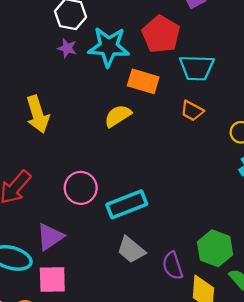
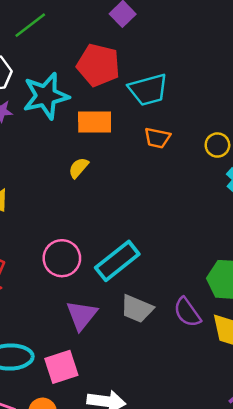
yellow semicircle: (118, 116) -> (78, 168), size x0.7
purple triangle: (50, 237) -> (82, 315), moved

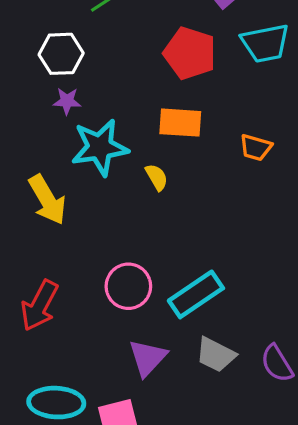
cyan trapezoid: (148, 90) -> (265, 43), moved
cyan star: (46, 96) -> (100, 147), moved
yellow semicircle: (78, 168) -> (157, 177), turned 105

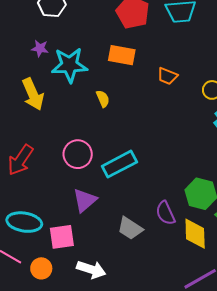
purple star: (67, 101) -> (40, 48), moved
yellow semicircle: (157, 177) -> (103, 99), moved
gray trapezoid: (216, 355) -> (130, 228), moved

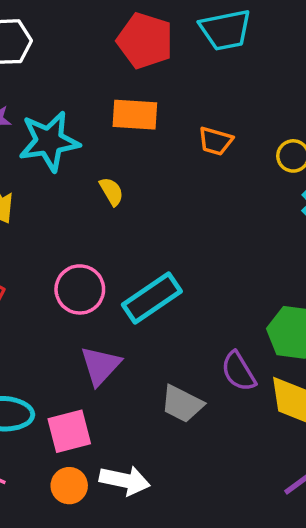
orange circle: (41, 268) -> (69, 486), moved

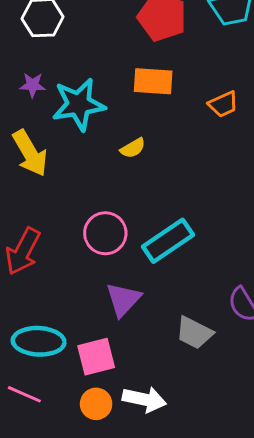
orange trapezoid: (215, 141) -> (223, 104), turned -40
yellow semicircle: (111, 191) -> (133, 148), turned 90

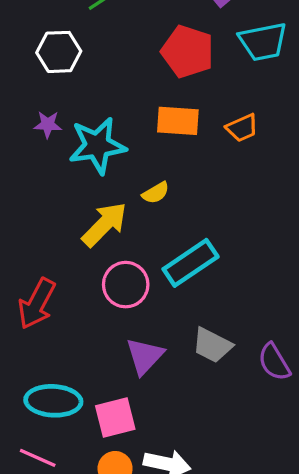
orange trapezoid: (223, 104) -> (242, 128), moved
yellow arrow: (30, 153) -> (104, 224), moved, turned -105
cyan rectangle: (168, 241) -> (191, 263), moved
gray trapezoid: (194, 333) -> (212, 345), moved

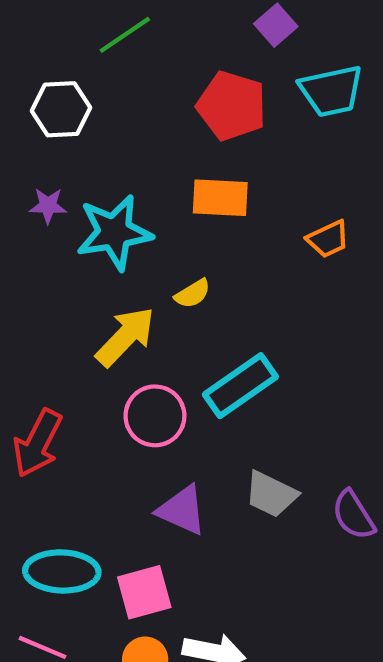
orange trapezoid: (242, 128) -> (328, 239), moved
purple triangle: (145, 356) -> (182, 510), turned -48

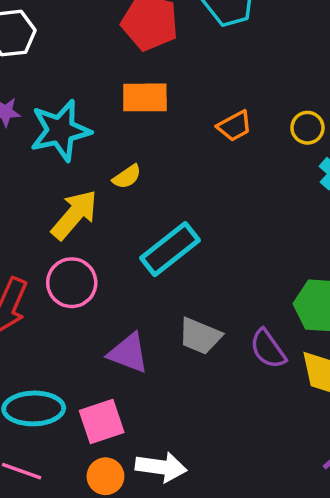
pink circle: (155, 416) -> (72, 283), moved

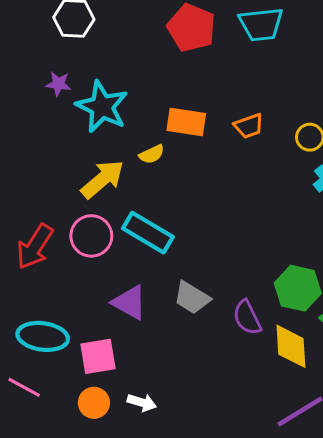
orange rectangle: (145, 97) -> (186, 122), moved
cyan star: (60, 131) -> (102, 107), turned 30
cyan rectangle: (170, 249) -> (148, 233), moved, turned 60
white arrow: (161, 467) -> (142, 402), size x0.7

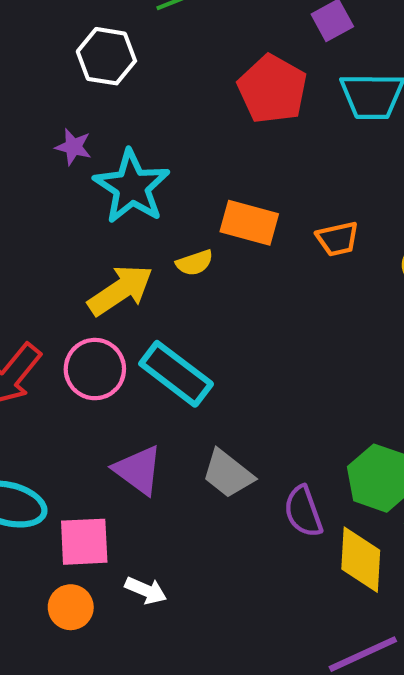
white arrow: (142, 402) -> (146, 590), moved

